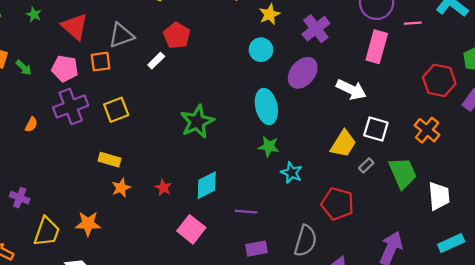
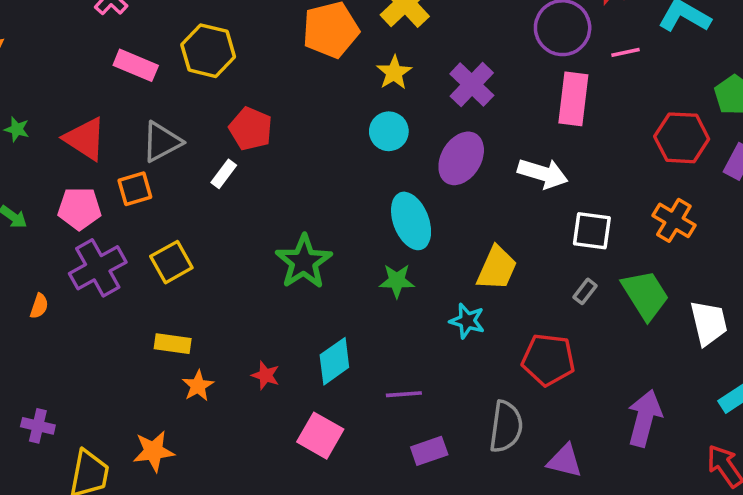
yellow trapezoid: (343, 144) -> (497, 268), moved
green star: (269, 147) -> (397, 281), moved

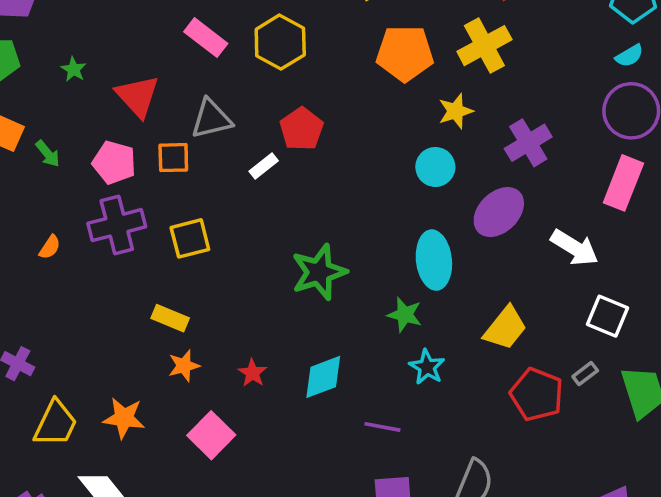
cyan star: (467, 321) -> (427, 367), moved
red pentagon: (548, 360) -> (537, 394), moved
pink square: (320, 436) -> (211, 435), moved

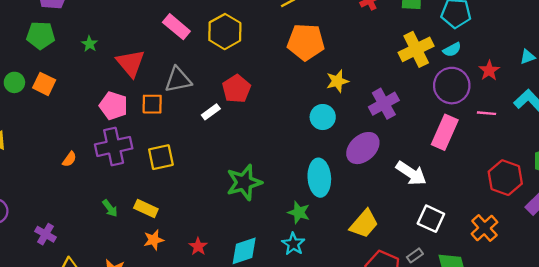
yellow cross: (484, 46) -> (416, 49), moved
green arrow: (48, 154) -> (110, 208), moved
cyan star: (427, 367) -> (293, 244), moved

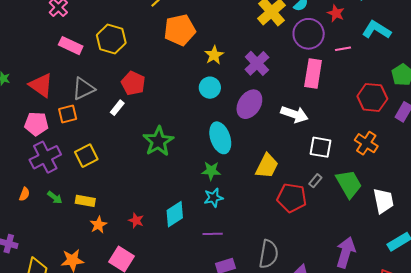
orange semicircle: (69, 159) -> (24, 194), moved
green star: (244, 182) -> (158, 141), moved
green arrow: (110, 208) -> (55, 198), moved
cyan star: (293, 244) -> (213, 198), turned -30

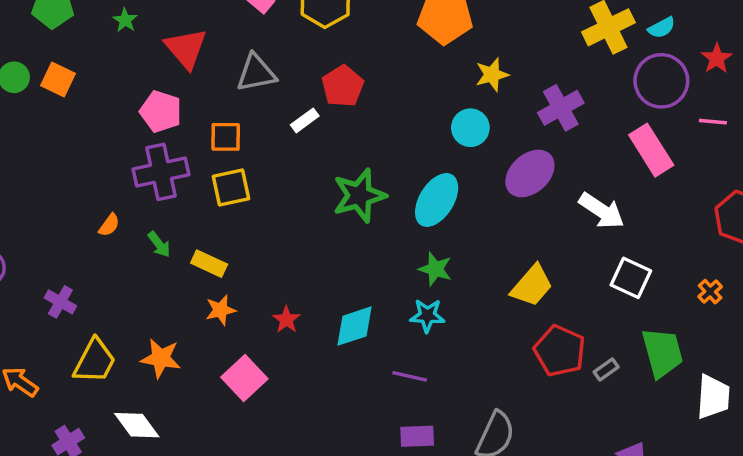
pink rectangle: (313, 74) -> (651, 150), turned -56
orange square: (68, 114) -> (226, 137), moved
cyan ellipse: (220, 138) -> (437, 200), moved, turned 36
orange cross: (366, 143) -> (710, 292), size x0.6
gray rectangle: (315, 181) -> (606, 369), moved

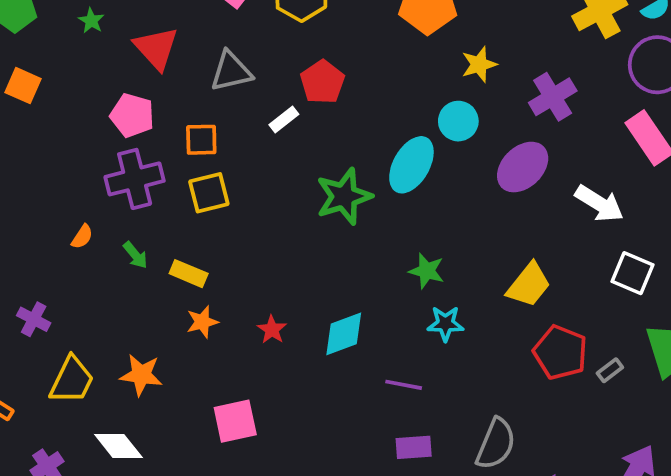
cyan ellipse: (437, 200) -> (411, 165), moved
cyan star: (427, 316) -> (445, 324), moved
pink square: (244, 378) -> (235, 421), moved, turned 33

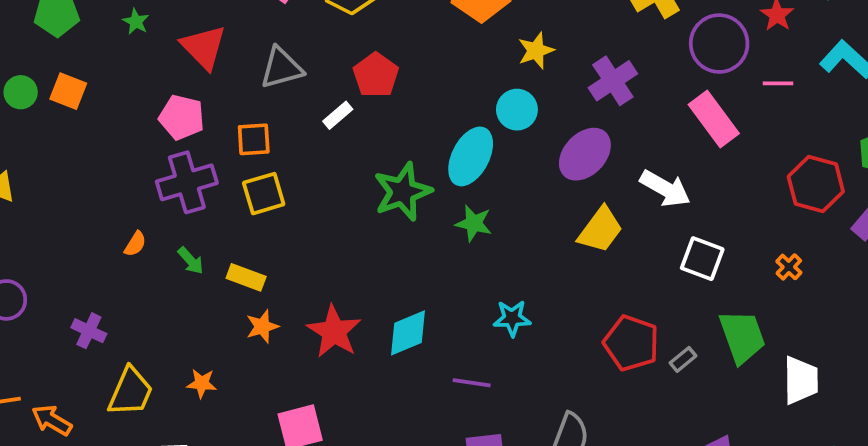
green star: (427, 271) -> (474, 223), moved
yellow trapezoid: (529, 285) -> (600, 230), moved
red star: (272, 330) -> (334, 331), size x1.8
orange star: (141, 375) -> (202, 383), size x0.7

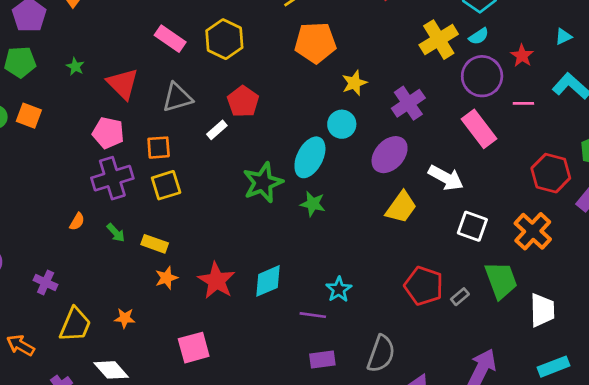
orange cross: (789, 267) -> (533, 231), size x2.0
cyan star: (512, 318) -> (339, 289), moved, turned -30

